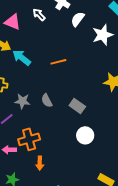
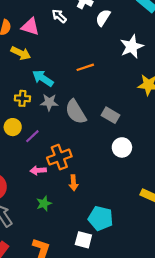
white star: (103, 35) -> (132, 47), moved
cyan arrow: (22, 58) -> (43, 78), moved
gray star: (22, 101) -> (49, 102), moved
gray semicircle: (47, 101) -> (76, 112), size x1.6

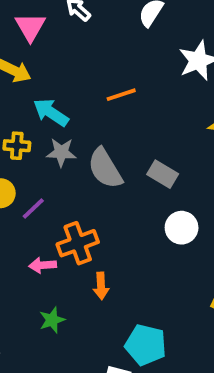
pink triangle: (30, 27) -> (30, 27), turned 42

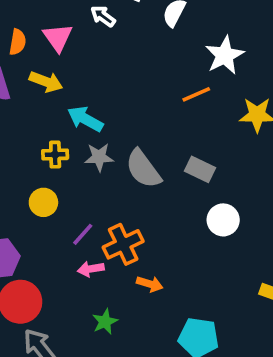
orange line: (121, 95) -> (196, 94), moved
purple line: (33, 208) -> (83, 234), moved
orange arrow: (101, 286) -> (150, 284), turned -65

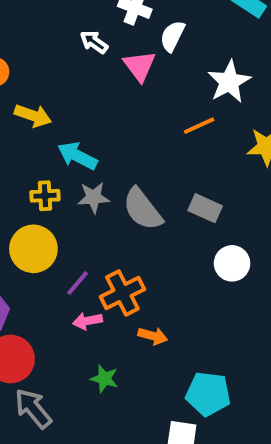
pink triangle: (58, 37) -> (140, 66), moved
yellow circle: (43, 202) -> (33, 249), size x1.5
green star: (105, 322) -> (104, 379), turned -30

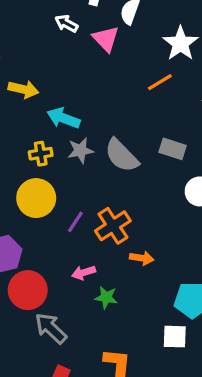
pink arrow: (87, 321) -> (84, 273), moved

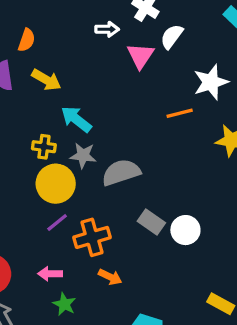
white arrow: (66, 23) -> (107, 29), turned 135
gray rectangle: (173, 149) -> (151, 222), moved
gray semicircle: (122, 156) -> (121, 172), turned 99
yellow circle: (36, 198) -> (56, 184), moved

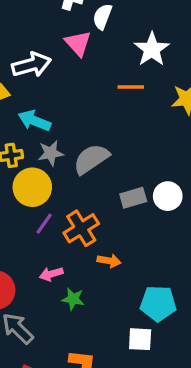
white arrow: (107, 29) -> (31, 65), moved, size x1.6
orange line: (180, 113) -> (131, 87), turned 30
gray rectangle: (151, 222) -> (133, 198), turned -35

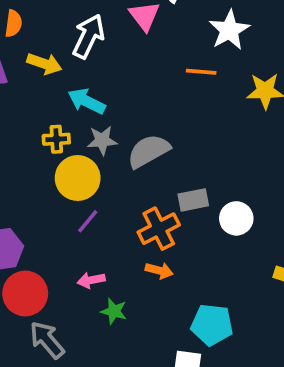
white arrow: (31, 65) -> (89, 36), turned -54
white circle: (168, 196) -> (236, 218), moved
orange cross: (81, 228) -> (159, 229), moved

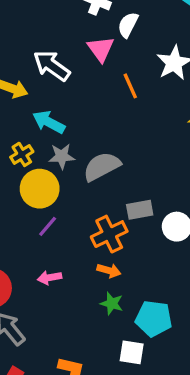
white arrow: (89, 36) -> (52, 66), turned -81
orange line: (201, 72) -> (130, 86), moved, turned 60
yellow cross: (56, 139) -> (22, 154), turned -30
green star: (114, 311) -> (112, 304), moved

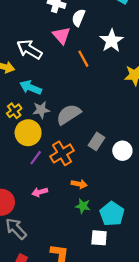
gray rectangle: (140, 210) -> (97, 141), turned -42
orange cross: (109, 234) -> (62, 153), moved
cyan pentagon: (154, 319) -> (112, 214), turned 30

